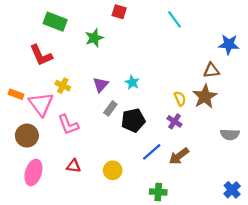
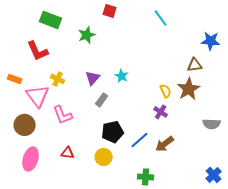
orange rectangle: (16, 94) -> (15, 79), moved
black pentagon: (133, 120) -> (113, 132), moved

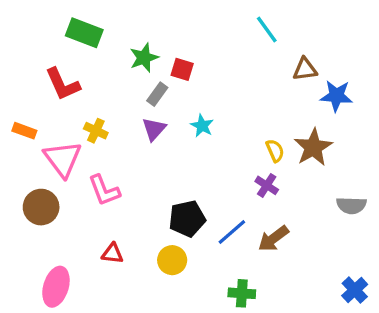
red square: (110, 11) -> (182, 69), moved
blue star: (211, 41) -> (336, 96), moved
brown triangle: (195, 65) -> (305, 69), moved
gray rectangle: (102, 100) -> (157, 94), moved
pink ellipse: (31, 159) -> (56, 287), moved

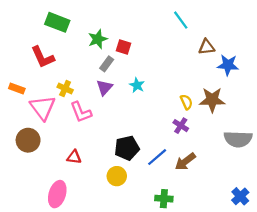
brown star: (313, 147) -> (212, 100), turned 30
pink L-shape: (104, 190) -> (81, 112), moved
gray semicircle: (351, 205) -> (238, 139), size x1.4
red triangle: (112, 253) -> (74, 157), moved
pink ellipse: (56, 287) -> (57, 194), moved

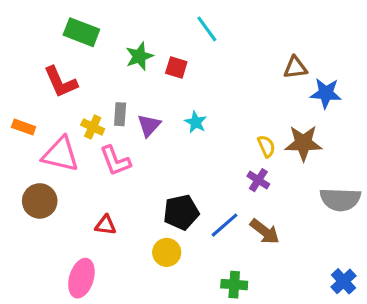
cyan line: (181, 20) -> (207, 29), moved
gray rectangle: (107, 64) -> (120, 114), moved, turned -32
pink triangle: (43, 108) -> (61, 154), turned -40
brown arrow: (185, 162) -> (265, 232), turned -105

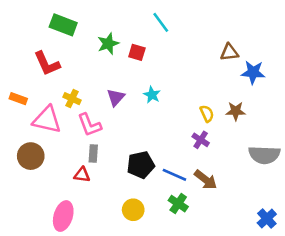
gray rectangle: (120, 114) -> (93, 154), moved
brown star: (303, 143) -> (236, 111), size x0.7
blue line: (225, 225) -> (174, 175), turned 65
yellow circle: (167, 252) -> (133, 210), moved
green cross: (234, 285) -> (178, 204), moved, turned 30

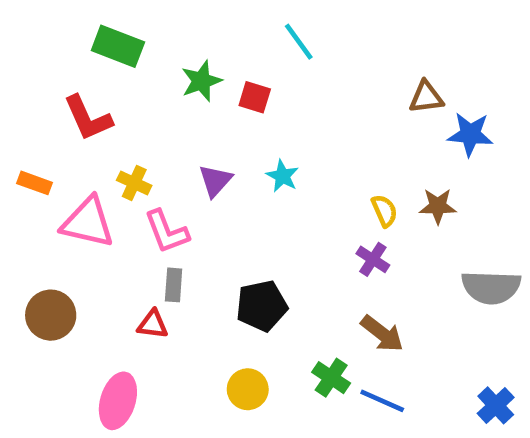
brown circle: (31, 156) -> (51, 315), moved
blue line: (174, 175) -> (382, 401), moved

